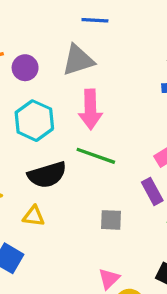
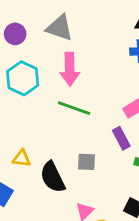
gray triangle: (78, 60) -> (60, 28), turned 36
black semicircle: (47, 175) -> (53, 177), moved, turned 80

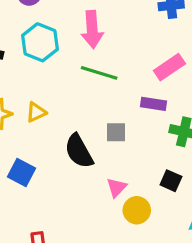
purple rectangle: (121, 138) -> (154, 104), turned -50
yellow triangle: (22, 158) -> (36, 112), moved, turned -30

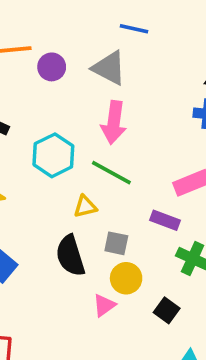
cyan hexagon: (40, 42) -> (53, 155), moved
yellow triangle: (36, 112) -> (85, 206), moved
yellow circle: (137, 210) -> (126, 278), moved

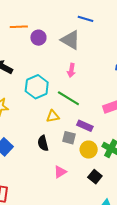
pink arrow: (114, 122) -> (71, 70), size x0.6
purple rectangle: (165, 220) -> (85, 126), moved
black semicircle: (70, 256) -> (43, 143), size x0.7
yellow circle: (126, 278) -> (89, 150), moved

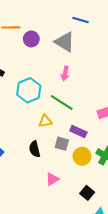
black square: (95, 177) -> (87, 193), moved

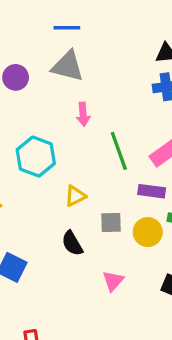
blue line: (81, 20) -> (67, 28), moved
green line: (62, 103) -> (119, 151), moved, turned 55
purple rectangle: (78, 131) -> (152, 191), moved

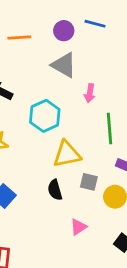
gray triangle: (68, 66) -> (64, 65), moved
purple circle: (16, 77) -> (64, 31), moved
yellow triangle: (75, 196) -> (67, 154), size x1.6

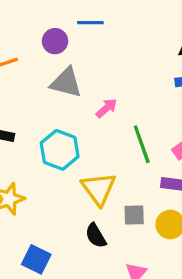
pink arrow: (90, 93) -> (106, 108), turned -126
yellow triangle: (67, 154) -> (99, 189), turned -40

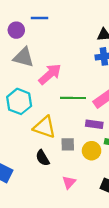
pink arrow: (106, 108) -> (50, 74), size x1.6
green line: (142, 144) -> (73, 98), turned -70
yellow triangle: (99, 189) -> (45, 127), turned -35

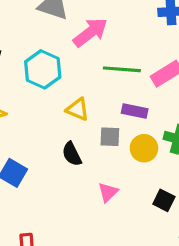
purple rectangle: (94, 124) -> (135, 111), moved
yellow triangle: (45, 127) -> (78, 109), size x0.7

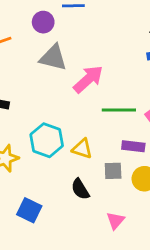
cyan hexagon: (43, 69) -> (47, 140), moved

